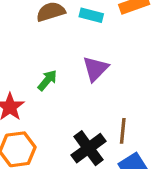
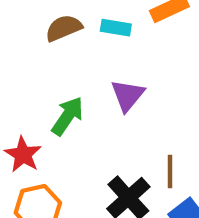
green arrow: (47, 80) -> (68, 116), size x1.4

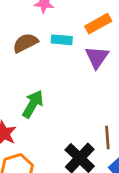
purple triangle: (128, 95) -> (97, 57), moved

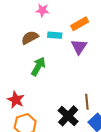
green arrow: (33, 104) -> (38, 66), moved

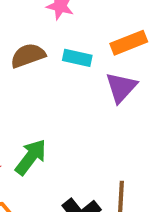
green arrow: (38, 66) -> (31, 157), moved

